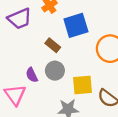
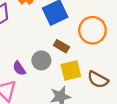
brown rectangle: (53, 45) -> (61, 46), moved

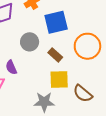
gray circle: (41, 60) -> (30, 42), moved

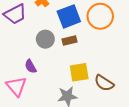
orange circle: (87, 46) -> (100, 16), moved
brown rectangle: (55, 55) -> (70, 41), moved, turned -48

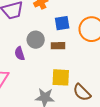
blue square: (69, 16) -> (62, 23), size x0.7
purple semicircle: (31, 66) -> (20, 54), moved

